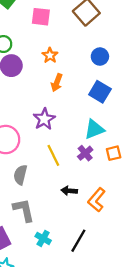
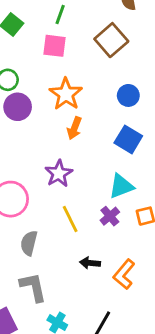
orange star: (50, 55) -> (66, 94), size x1.6

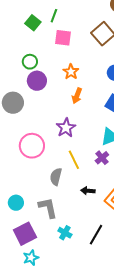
green line: (60, 15) -> (54, 16), moved
orange star: (66, 94) -> (71, 72), size x0.7
gray semicircle: (29, 243) -> (56, 177), moved

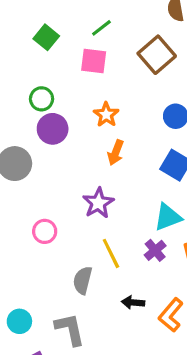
green line: (54, 16) -> (101, 28), moved, turned 32
pink circle: (32, 146) -> (45, 231), size x0.6

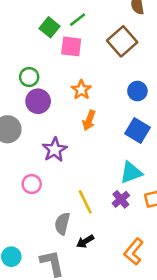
green square: (46, 37) -> (50, 27), moved
purple star: (98, 203) -> (55, 150), moved
black arrow: (133, 302) -> (85, 241), moved, turned -36

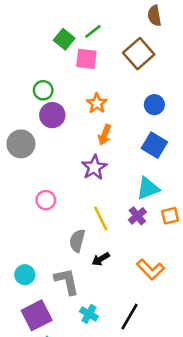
purple star: (55, 150) -> (94, 167), moved
orange L-shape: (134, 252) -> (150, 269), turned -84

